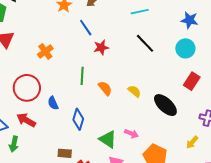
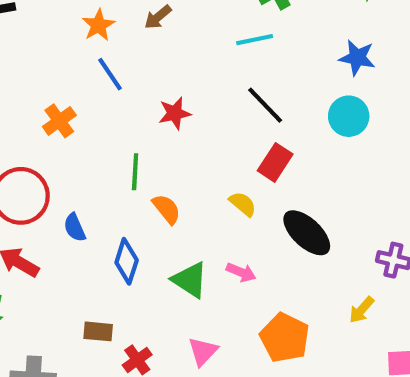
blue line: (86, 28) -> (110, 74), moved
red rectangle: (192, 81) -> (275, 162), moved
orange semicircle: (105, 88) -> (167, 209), moved
pink arrow: (131, 134) -> (241, 272), moved
green triangle: (108, 139) -> (190, 280), moved

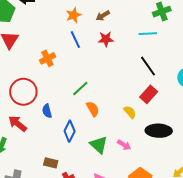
red star: (175, 113) -> (106, 39), moved
green line: (135, 172) -> (80, 89), turned 36
black ellipse: (307, 233) -> (159, 131), turned -50

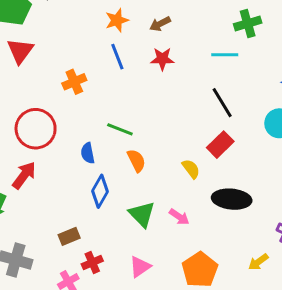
green line: (80, 89) -> (120, 129), turned 60
blue semicircle: (47, 111) -> (88, 153), moved
red arrow: (18, 124) -> (24, 175), turned 84
brown rectangle: (51, 163) -> (69, 236), turned -40

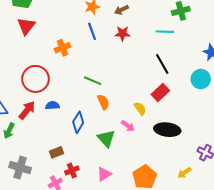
blue semicircle: (88, 153) -> (52, 105), moved, turned 96
pink arrow: (179, 217) -> (128, 126), moved

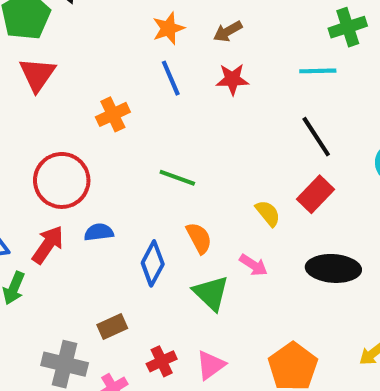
orange semicircle: (103, 102) -> (199, 238), moved
yellow semicircle: (140, 108) -> (268, 213), moved
gray cross: (20, 168) -> (65, 364), moved
red cross: (72, 170) -> (162, 361), moved

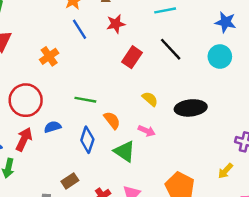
green line: (177, 178) -> (85, 100), moved
red rectangle: (315, 194) -> (132, 57), moved
black ellipse: (333, 268) -> (191, 108), moved

